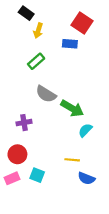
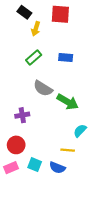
red square: (82, 23) -> (60, 14), moved, turned -30
blue rectangle: (70, 44) -> (66, 57), moved
cyan semicircle: (85, 130) -> (80, 131), moved
blue semicircle: (86, 178) -> (57, 168), moved

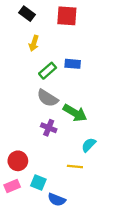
yellow arrow: (36, 29) -> (34, 43), moved
green rectangle: (34, 57) -> (48, 71), moved
purple cross: (22, 115) -> (49, 128), moved, turned 32
blue semicircle: (57, 168) -> (57, 200), moved

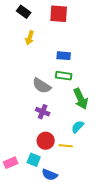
green rectangle: (48, 71) -> (64, 76), moved, turned 49
green arrow: (75, 113) -> (81, 99), moved, turned 35
red circle: (18, 161) -> (46, 141), moved

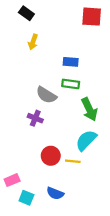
red square: (59, 14) -> (92, 17), moved
purple cross: (43, 112) -> (35, 118), moved
cyan semicircle: (78, 127) -> (86, 140), size x1.5
cyan square: (34, 160) -> (26, 198), moved

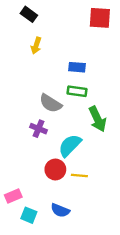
cyan semicircle: (86, 140) -> (70, 145), moved

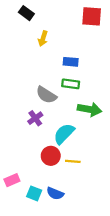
yellow arrow: (36, 46) -> (43, 39), moved
green arrow: (97, 119) -> (89, 109), turned -55
purple cross: (39, 129) -> (35, 118), turned 32
cyan square: (29, 215) -> (34, 193), moved

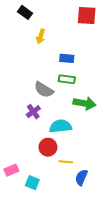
cyan semicircle: (64, 134) -> (60, 126), turned 40
yellow line: (73, 161) -> (66, 162), moved
blue semicircle: (55, 193) -> (81, 177), moved, turned 91

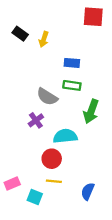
black rectangle: (25, 12) -> (20, 34), moved
green arrow: (85, 103) -> (91, 111), turned 100
yellow line: (66, 162) -> (54, 181), moved

